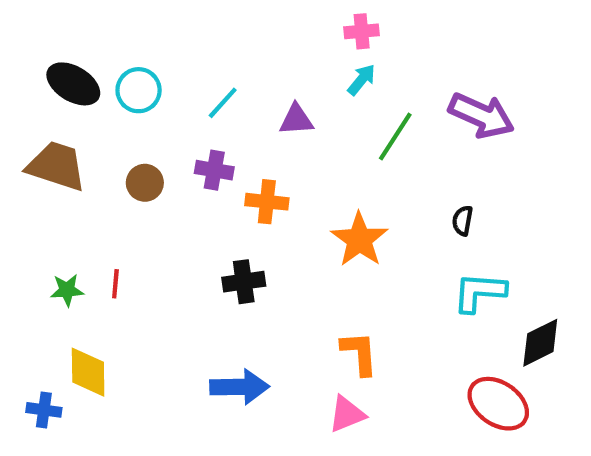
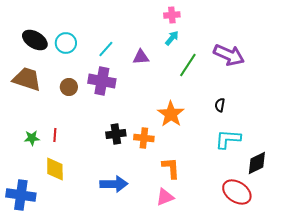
purple cross: (214, 170) -> (102, 81), size x1.5
orange cross: (267, 202) -> (144, 138), moved
yellow diamond: (88, 372) -> (55, 169), moved
blue cross: (44, 410) -> (21, 195), size x1.8

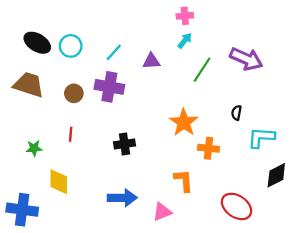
red line: (55, 135) -> (71, 134), moved
orange cross: (144, 138) -> (208, 148), moved
cyan L-shape: (228, 139) -> (261, 138), moved
red ellipse: (237, 192) -> (236, 206), moved
pink triangle: (165, 197) -> (162, 212), moved

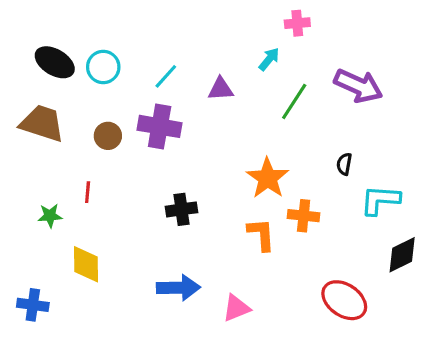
pink cross: (185, 16) -> (297, 23), moved
red line: (71, 134) -> (88, 192), moved
orange L-shape: (184, 181) -> (261, 234), moved
blue cross: (22, 210) -> (33, 305), size x0.7

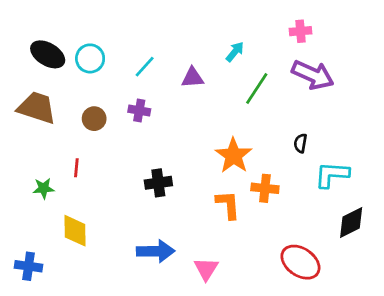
pink cross: (297, 23) -> (300, 31), moved
purple cross: (160, 126) -> (139, 110), size x0.6
pink triangle: (236, 308) -> (206, 269), turned -36

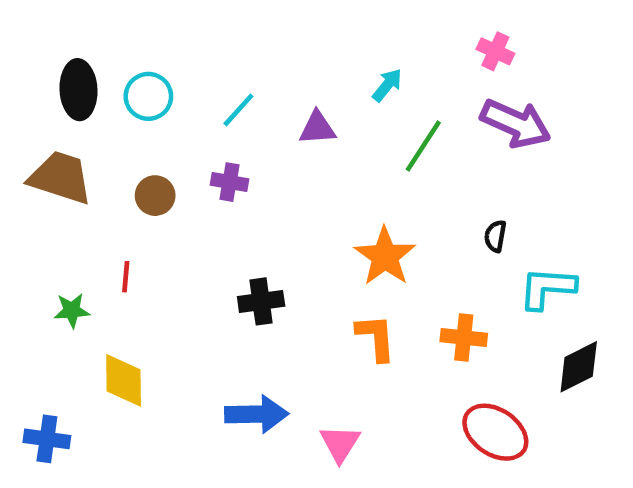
pink cross: (300, 31) -> (495, 51), turned 30
black ellipse: (48, 54) -> (79, 90), turned 56
orange cross: (265, 188) -> (464, 338), moved

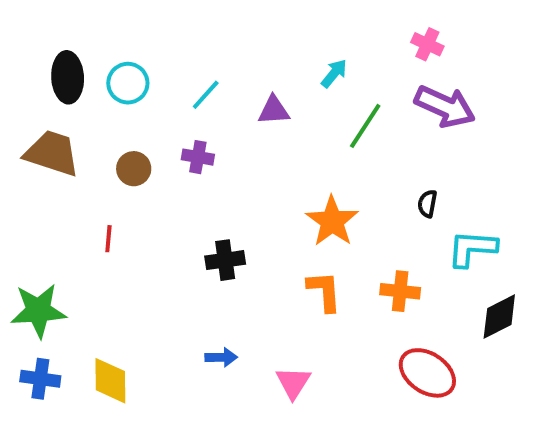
green star: (72, 310) -> (38, 311), moved, size x1.8
yellow diamond: (124, 380) -> (110, 381), moved
blue arrow: (257, 414) -> (221, 357), size x0.6

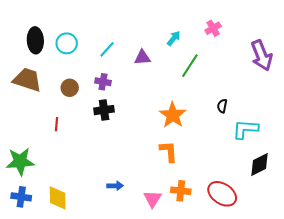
pink cross: (427, 44) -> (213, 28), moved, turned 35
purple arrow: (445, 106) -> (262, 55), moved, turned 44
black cross: (225, 260) -> (104, 110), moved
orange cross: (400, 291) -> (181, 191), moved

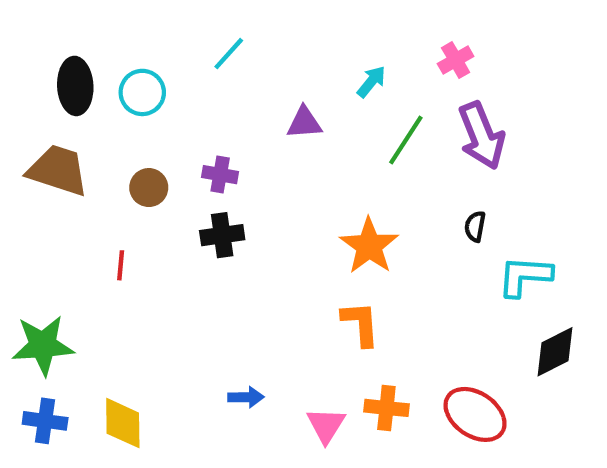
cyan line: (107, 49) -> (229, 54), moved
purple arrow: (262, 55) -> (482, 136), moved

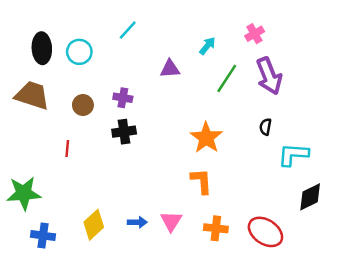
blue cross: (45, 421) -> (43, 236), moved
yellow diamond: (123, 423) -> (94, 225), moved, turned 48
pink triangle: (326, 425) -> (171, 221), moved

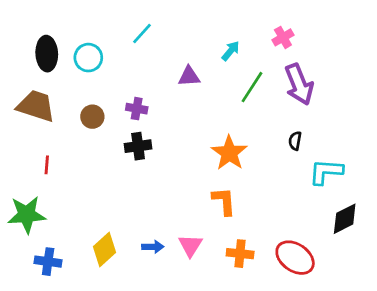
red line: (67, 149) -> (47, 165), moved

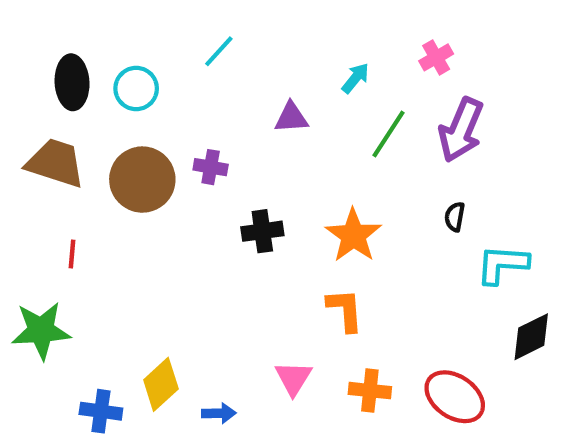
purple arrow: (299, 84) -> (461, 130), turned 45
brown circle: (92, 117) -> (142, 180), size x1.8
black cross: (138, 146) -> (262, 231), moved
blue arrow: (153, 247) -> (219, 413), moved
blue cross: (48, 262) -> (101, 411), moved

